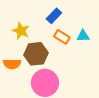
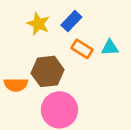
yellow star: (21, 31) -> (38, 24), moved

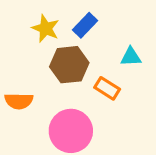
orange rectangle: (82, 49) -> (107, 88), moved
brown hexagon: (48, 71) -> (69, 65), moved

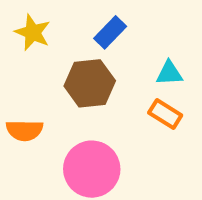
yellow star: (46, 28) -> (33, 32), moved
orange rectangle: (107, 88) -> (165, 114), moved

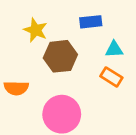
yellow star: (33, 32) -> (36, 30), moved
blue rectangle: (110, 32) -> (91, 22), moved, turned 40

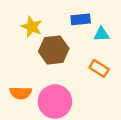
cyan triangle: (114, 49) -> (101, 34), moved
orange semicircle: (16, 88) -> (21, 93), moved

